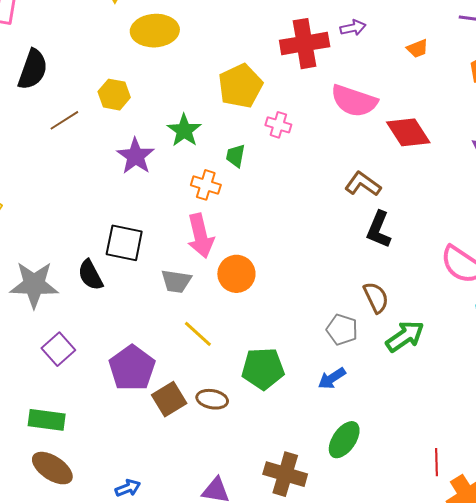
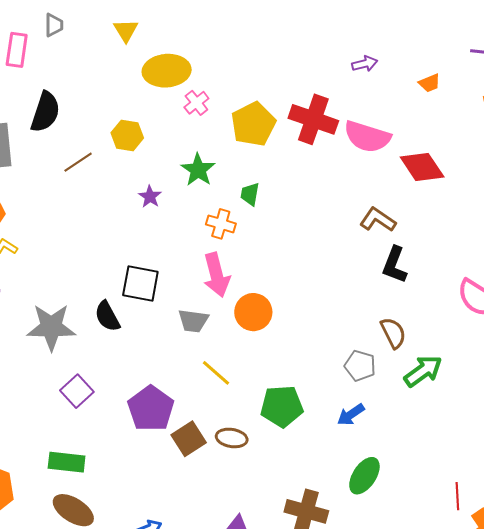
red cross: (305, 44) -> (313, 119), moved, turned 30
pink cross: (278, 125) -> (196, 103), moved, turned 35
purple star: (136, 156) -> (150, 197), size x0.6

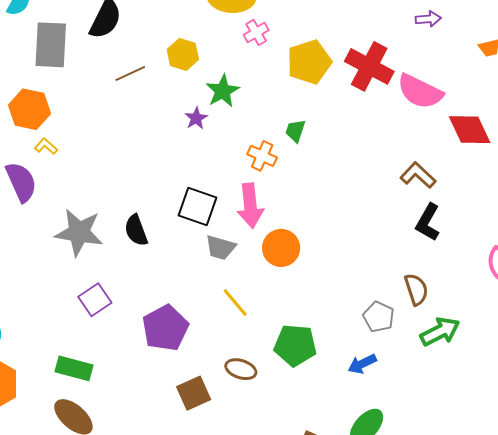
green star: (198, 170) -> (223, 91), moved
black square: (140, 284) -> (197, 206), moved
brown square: (189, 439) -> (194, 393), moved

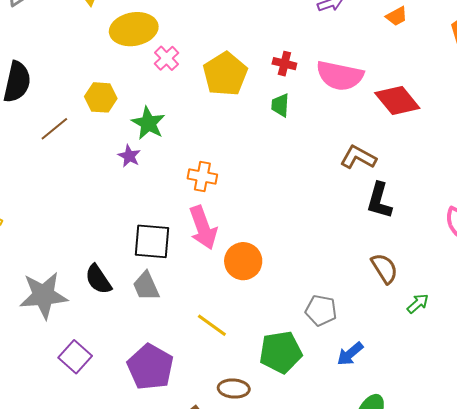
red cross: (369, 66) -> (284, 64), size x0.5
green trapezoid: (295, 131) -> (280, 105), moved
gray trapezoid: (220, 248) -> (146, 286), moved, turned 64
gray pentagon: (379, 317) -> (321, 310), moved
green arrow: (440, 332) -> (418, 304), size x0.6

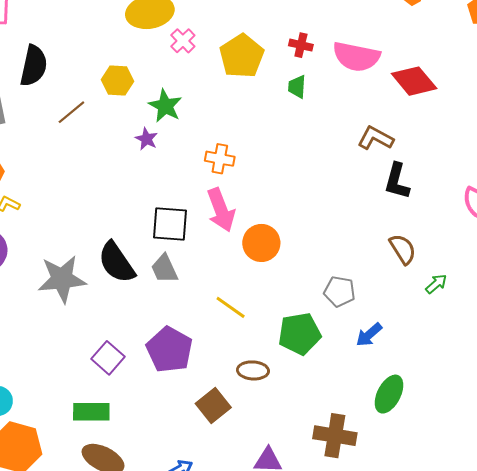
black semicircle: (98, 279) -> (117, 262), size x1.4
purple square: (75, 357) -> (108, 358), moved

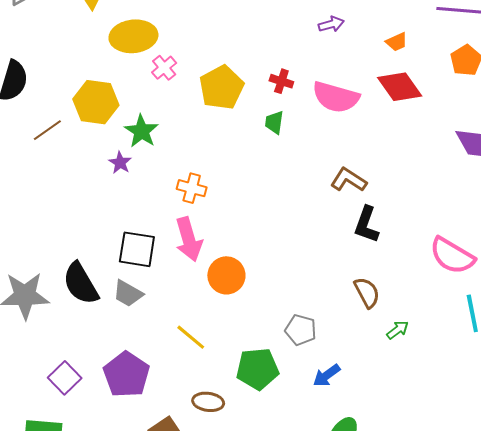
yellow hexagon: (118, 80) -> (96, 102), size x1.4
red diamond: (414, 81) -> (400, 87), moved
gray trapezoid: (164, 269) -> (128, 294), turned -40

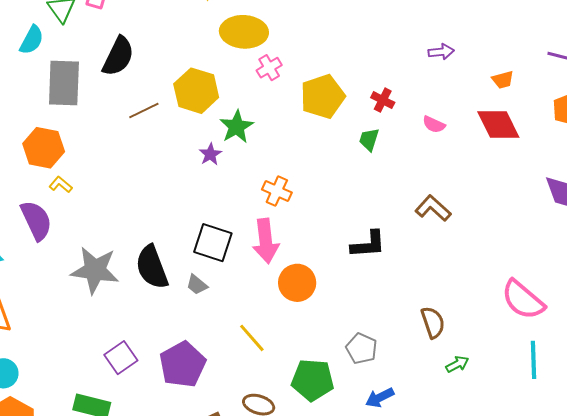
pink semicircle: (336, 97) -> (434, 124), size x0.5
black L-shape: (366, 224) -> (368, 244), moved, turned -123
gray trapezoid: (128, 294) -> (197, 285), size x0.7

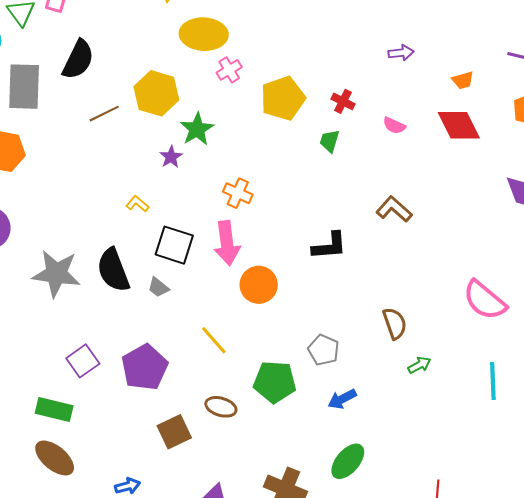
yellow L-shape: (61, 184) -> (137, 204), moved
cyan line: (534, 360) -> (493, 381), moved

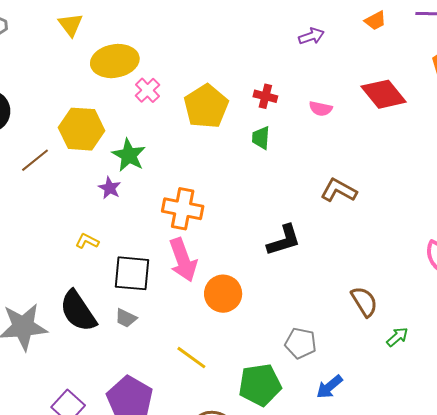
orange trapezoid: (463, 80) -> (375, 21), moved
orange cross: (238, 193) -> (183, 209), size x1.4

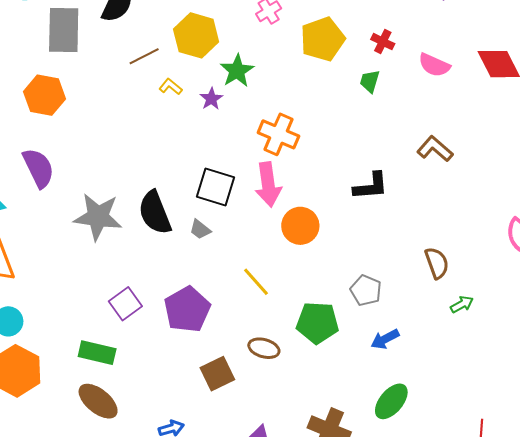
pink semicircle: (321, 109) -> (434, 65), size x1.4
yellow L-shape: (87, 241) -> (171, 87), moved

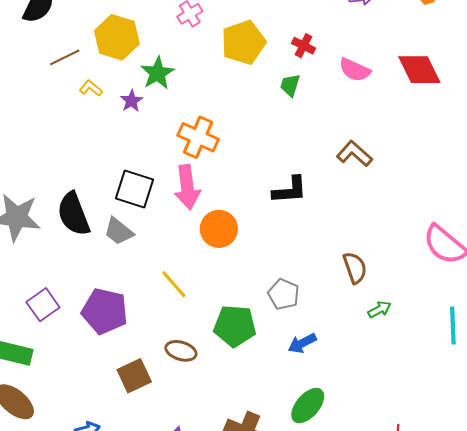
gray trapezoid: (200, 229) -> (119, 231), size x1.4
purple pentagon: (187, 309) -> (105, 311), turned -30

